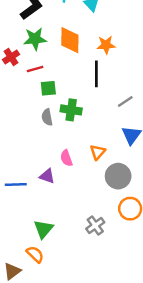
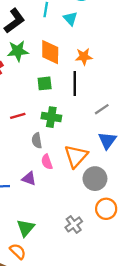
red line: (35, 69) -> (18, 116), moved
green square: (48, 88) -> (45, 83), moved
gray semicircle: (47, 117) -> (37, 141), moved
orange triangle: (98, 152) -> (76, 156), size x1.6

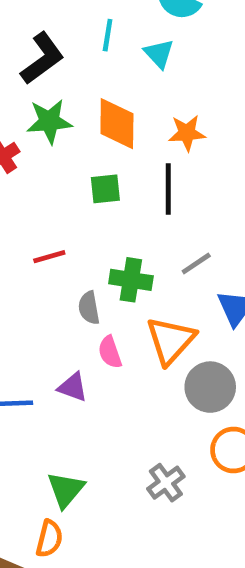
gray line: (102, 109) -> (196, 264), moved
green cross: (51, 117) -> (131, 280), moved
orange semicircle: (18, 251) -> (49, 539), turned 60

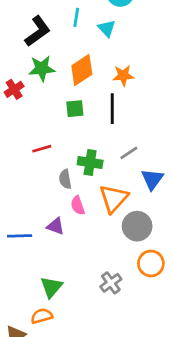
orange diamond: (117, 124) -> (82, 70), turned 56
orange semicircle: (49, 539) -> (42, 316), turned -120

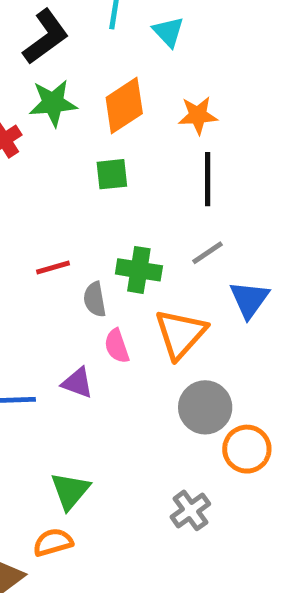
black line: (112, 109) -> (208, 179), moved
red line: (42, 149) -> (53, 267), moved
gray circle: (137, 226) -> (205, 407), moved
gray cross: (111, 283) -> (190, 510), moved

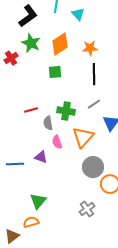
green star: (53, 103) -> (31, 43), turned 30

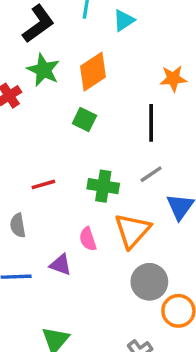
cyan triangle: (78, 14) -> (124, 20), turned 40
orange star: (90, 48) -> (173, 78), moved
green square: (55, 72) -> (84, 119), turned 32
gray semicircle: (48, 123) -> (18, 225), moved

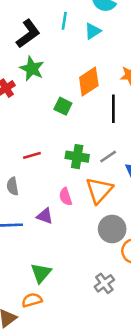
orange diamond: (93, 72) -> (89, 82), moved
gray line: (151, 174) -> (108, 157), moved

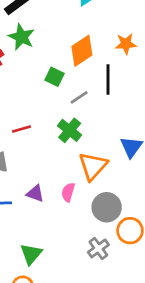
green cross: (77, 157) -> (70, 130), turned 30
gray line: (108, 157) -> (79, 97), moved
pink semicircle: (66, 197) -> (68, 192), moved, turned 36
gray cross: (104, 283) -> (98, 248), moved

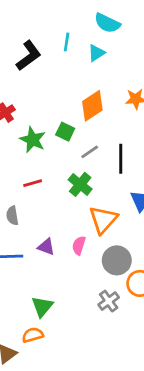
green star: (21, 37) -> (33, 140), moved
black line: (108, 80) -> (121, 159), moved

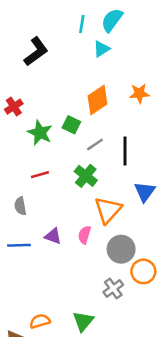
cyan semicircle: (107, 23) -> (112, 20), turned 100
cyan line: (67, 42) -> (82, 24), moved
green triangle: (42, 307) -> (83, 321), moved

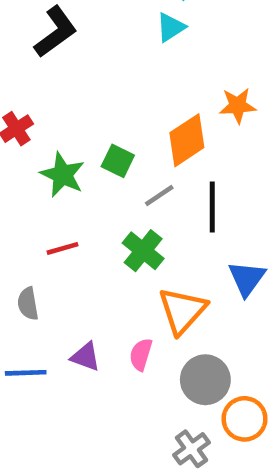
orange diamond: (98, 100) -> (187, 140), moved

